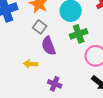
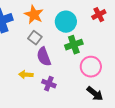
purple cross: (55, 84) -> (49, 84), moved

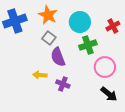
red cross: (99, 15) -> (113, 26), moved

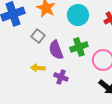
gray square: (49, 38) -> (38, 36), moved
green cross: (88, 45) -> (79, 47), moved

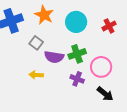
purple semicircle: (56, 50) -> (54, 57), turned -60
purple cross: (61, 77) -> (77, 79), moved

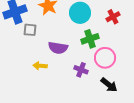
gray square: (36, 43) -> (30, 30), moved, turned -32
green cross: (77, 54) -> (90, 39), moved

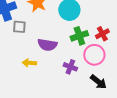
red cross: (113, 17) -> (102, 34), moved

